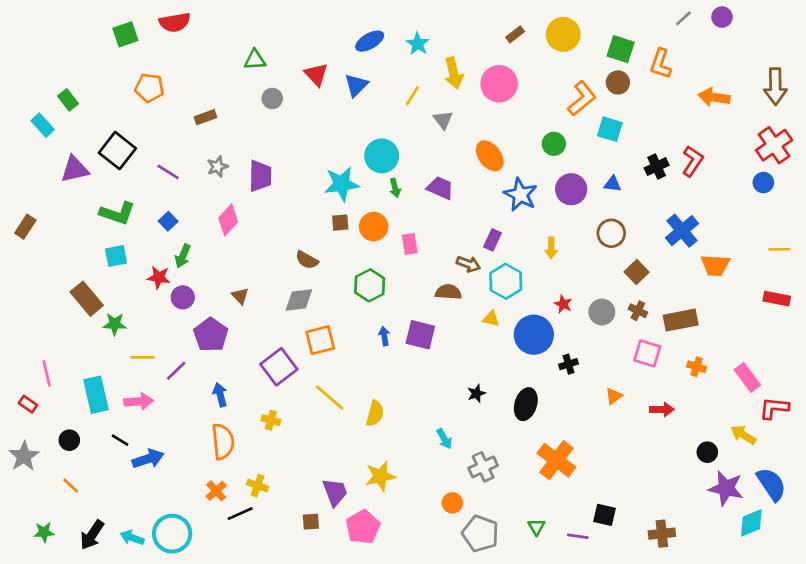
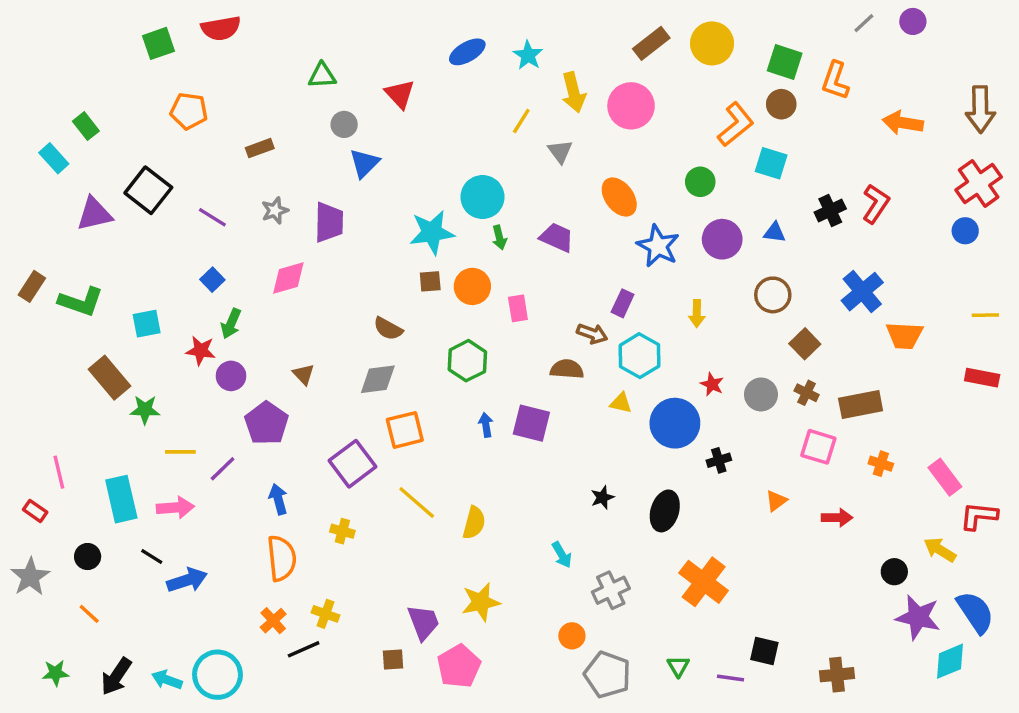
brown rectangle: (515, 34) -> (651, 43), size x1.5
blue triangle: (356, 85) -> (364, 163), moved
green L-shape: (117, 213) -> (81, 302), moved
pink diamond: (228, 220) -> (288, 278), turned 32

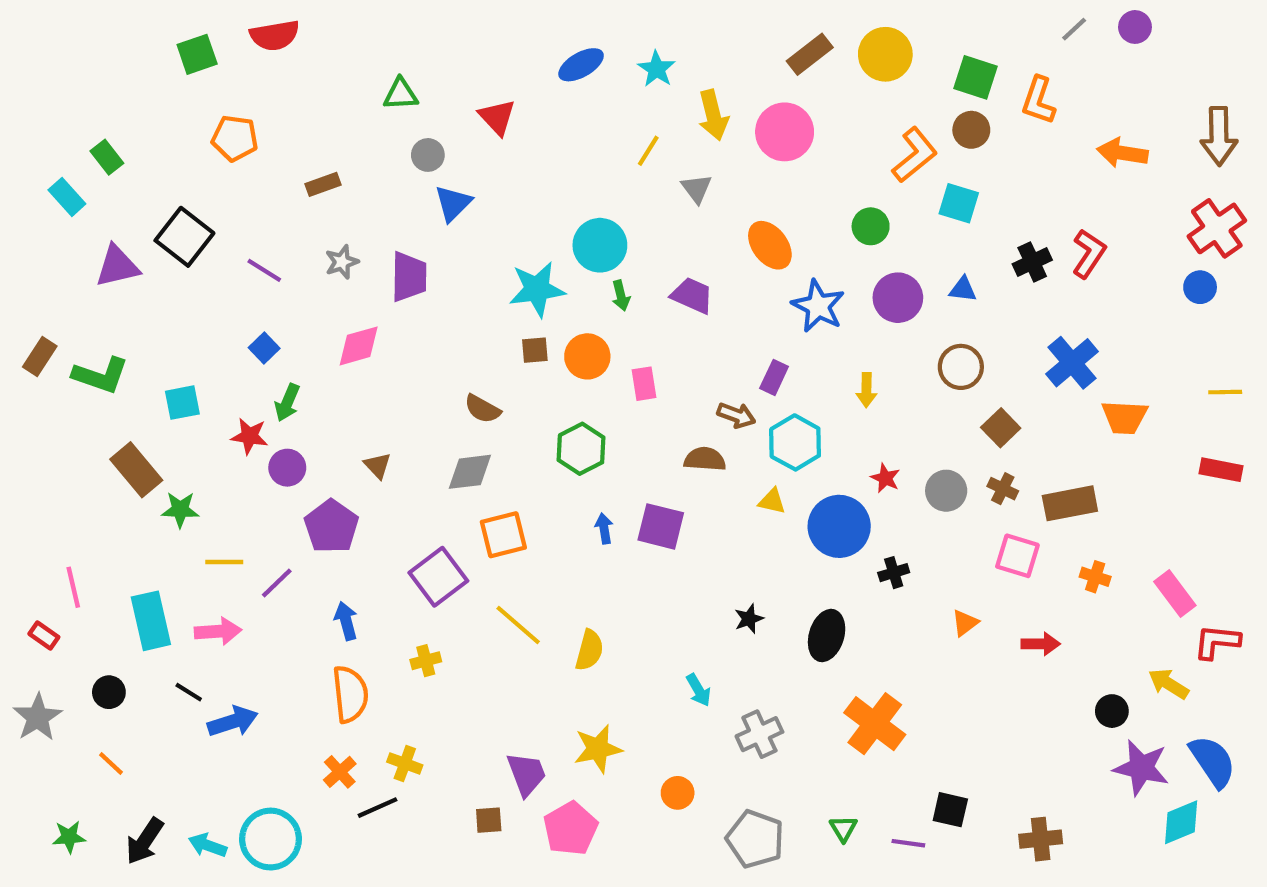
yellow cross: (342, 531) -> (426, 661), turned -30
orange circle: (572, 636) -> (678, 793), moved

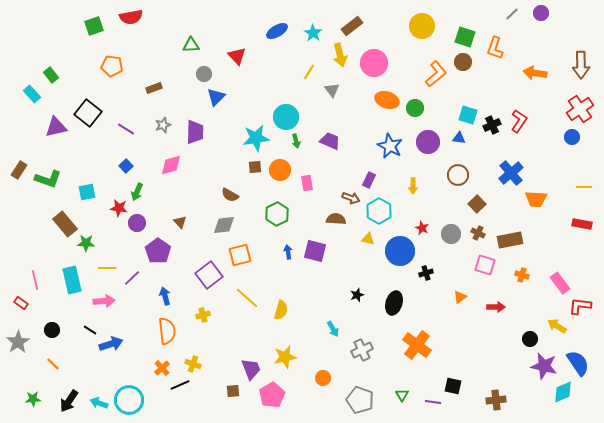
brown rectangle: (810, 54) -> (352, 26), moved
cyan square: (959, 203) -> (468, 115), moved
orange ellipse: (770, 245) -> (387, 100), moved, turned -35
cyan rectangle: (151, 621) -> (72, 280), moved

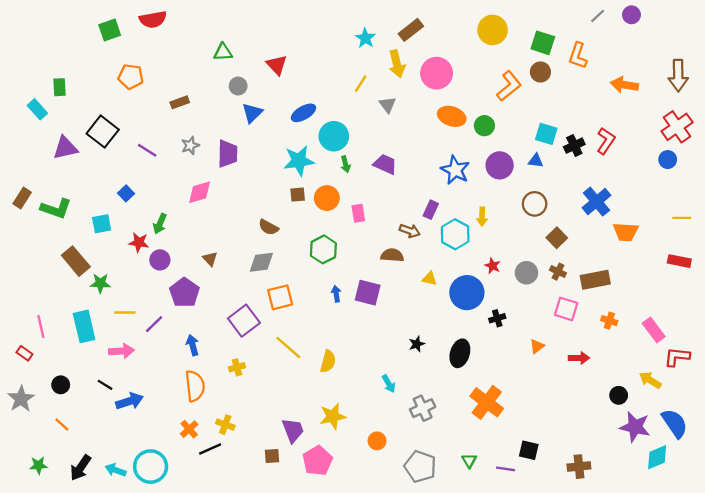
blue ellipse: (277, 31) -> (303, 113), moved
green rectangle: (51, 75) -> (60, 87), turned 35
blue square: (126, 166) -> (126, 193), moved
cyan hexagon: (379, 211) -> (455, 234), moved

